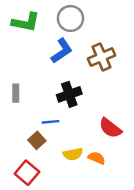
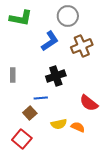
gray circle: (70, 18) -> (68, 16), moved

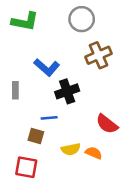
blue L-shape: (50, 41) -> (47, 67), moved, turned 75
brown square: (30, 113) -> (36, 136), turned -32
red square: (22, 139) -> (26, 167), turned -30

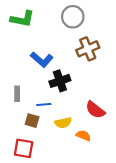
gray rectangle: (15, 90) -> (17, 94), moved
yellow semicircle: (71, 149) -> (63, 123), moved

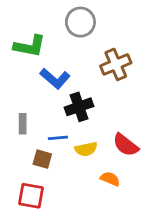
gray circle: (73, 17) -> (80, 22), moved
green L-shape: (22, 19) -> (30, 46), moved
yellow semicircle: (63, 123) -> (86, 149), moved

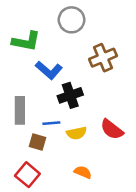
gray rectangle: (23, 124) -> (20, 110), size x1.5
orange semicircle: (110, 179) -> (83, 172), moved
red square: (31, 196) -> (27, 175), turned 30

